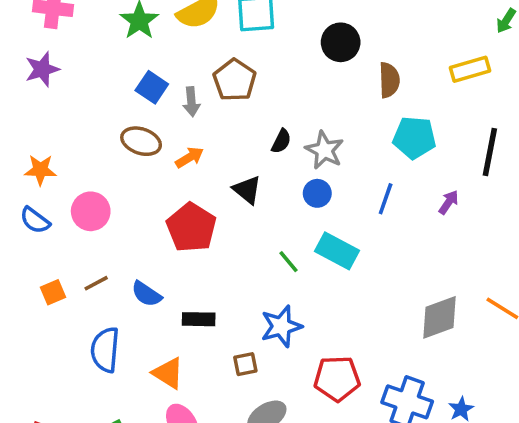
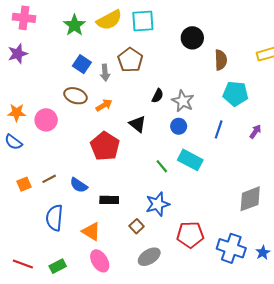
pink circle: (91, 211) -> (46, 120), moved
brown square: (245, 364) -> (137, 226), turned -32

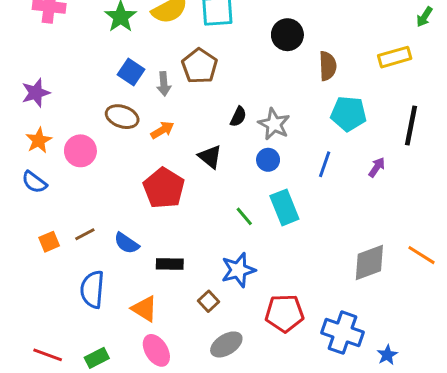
purple star: (18, 54) -> (36, 93), moved
orange star: (17, 113) -> (39, 140), turned -30
cyan rectangle: (190, 160) -> (284, 207), turned 40
blue star: (263, 253) -> (387, 355), moved

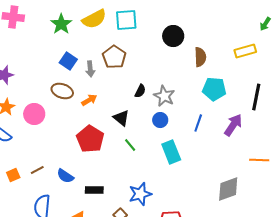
purple arrow: (377, 167) -> (233, 125), size x1.6
green line: (244, 216) -> (130, 145), moved
orange line: (421, 255) -> (259, 160), moved, turned -30

